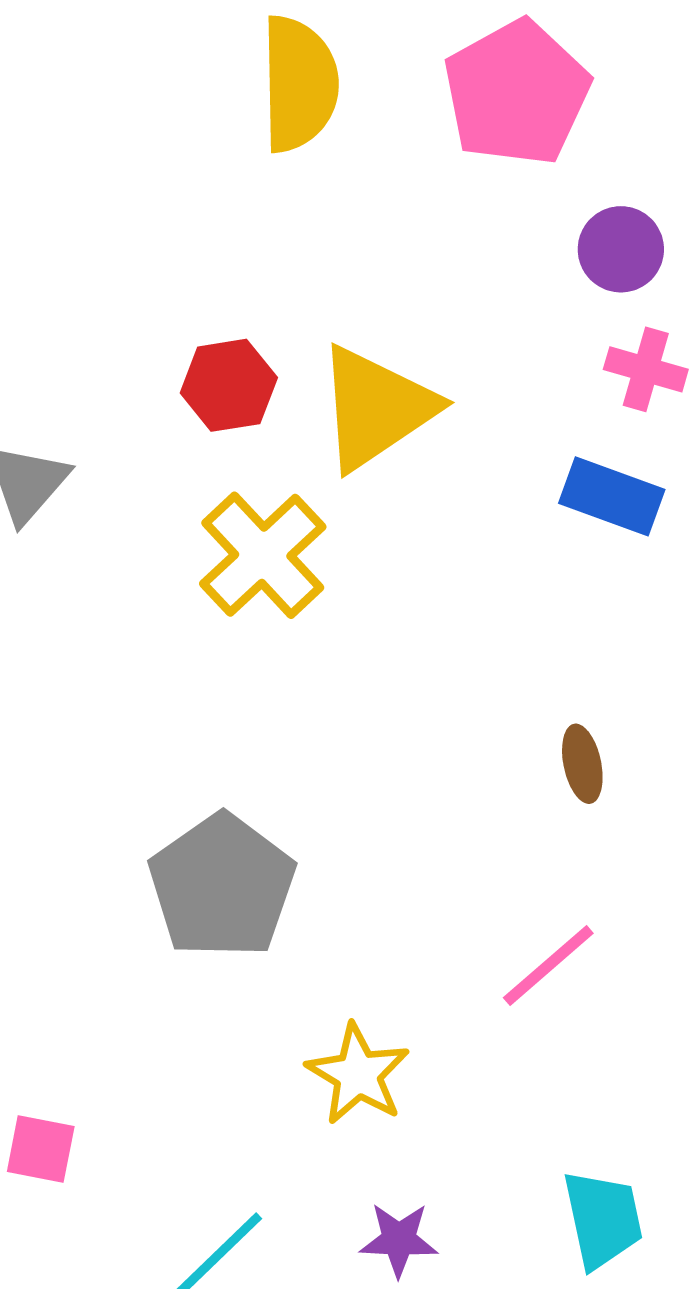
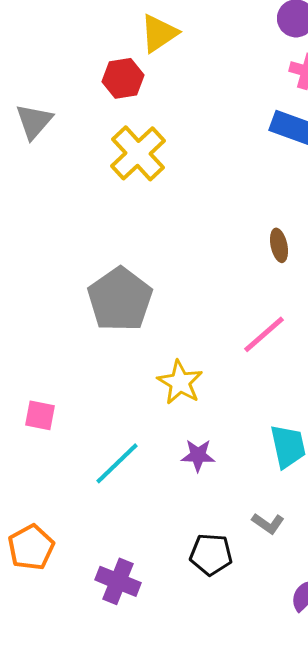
yellow triangle: (376, 408) -> (159, 33), moved, size x0.7

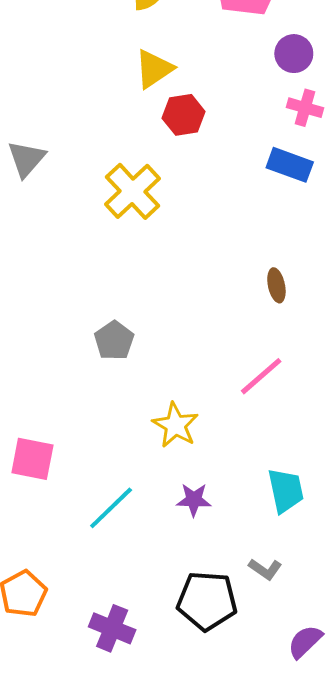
red hexagon: (123, 78) -> (184, 115), moved
gray pentagon: (120, 299) -> (114, 340), size x0.6
pink square: (40, 415) -> (32, 459), size x1.4
black pentagon: (211, 554) -> (207, 601), size x1.4

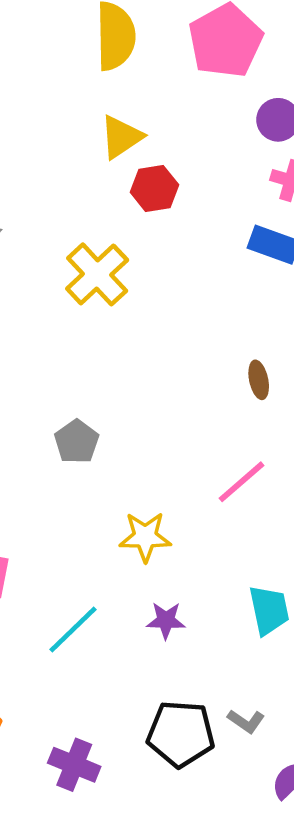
yellow star: (175, 425) -> (145, 537), turned -30
gray L-shape: (265, 569) -> (246, 721), moved

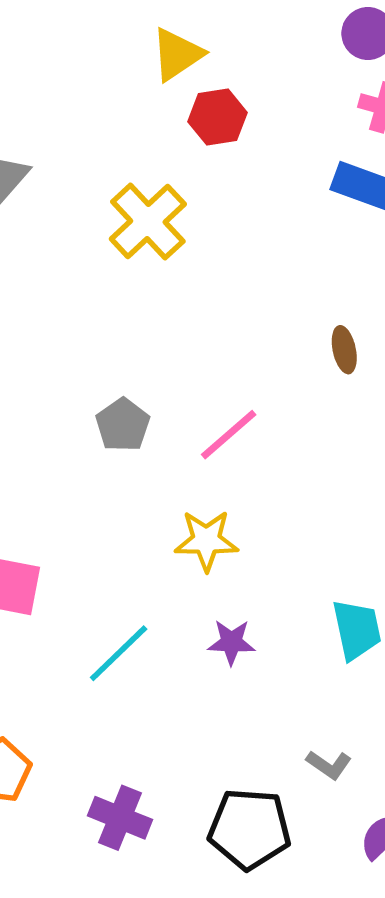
pink line: (241, 482) -> (229, 435), moved
black pentagon: (181, 734) -> (250, 829), moved

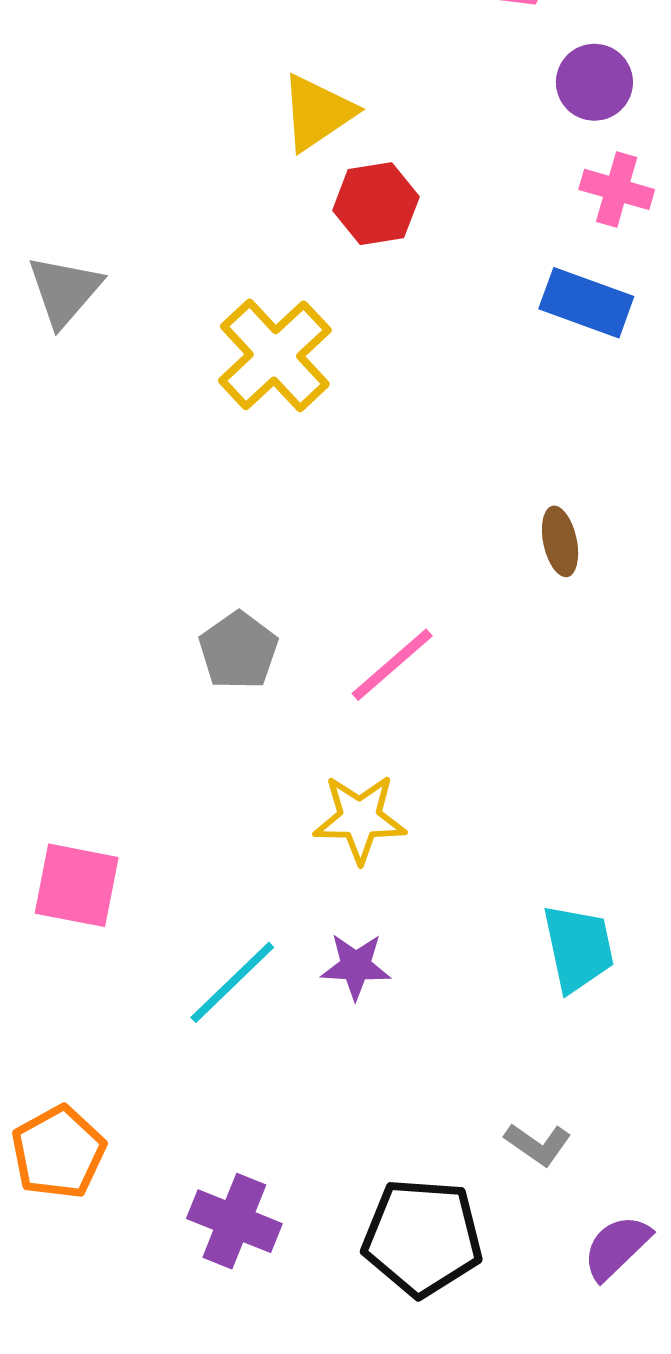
purple star: (231, 642) -> (356, 966), moved

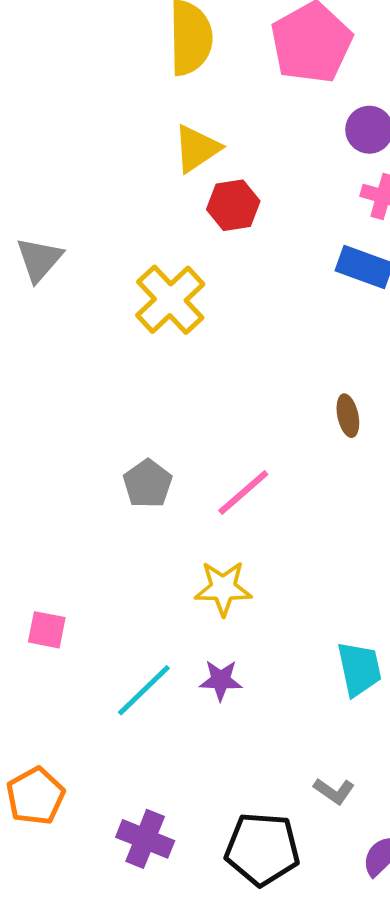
pink square: (77, 885) -> (47, 630), size x0.7

